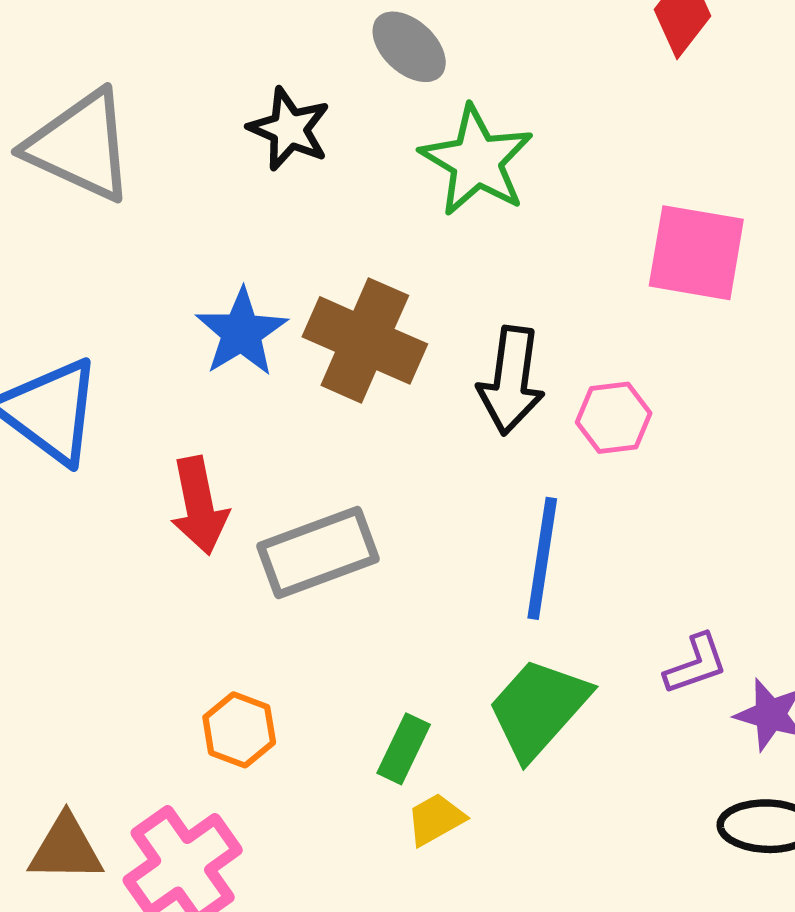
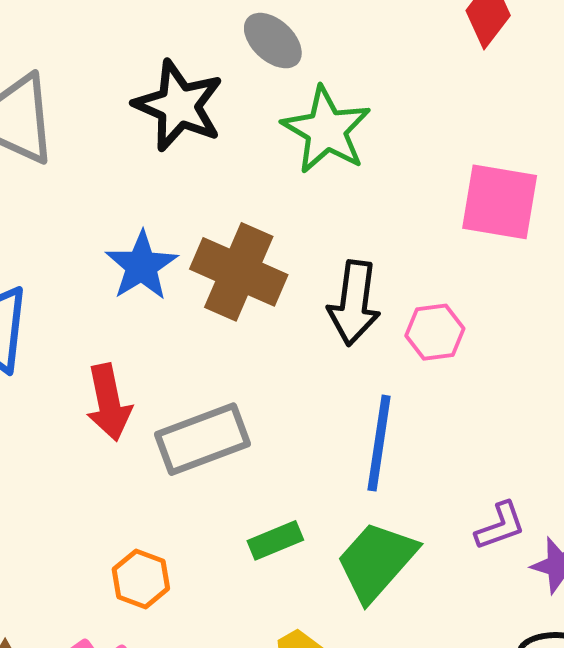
black star: (289, 129) -> (179, 106), size x1.4
green rectangle: (404, 749) -> (275, 540), moved, turned 42

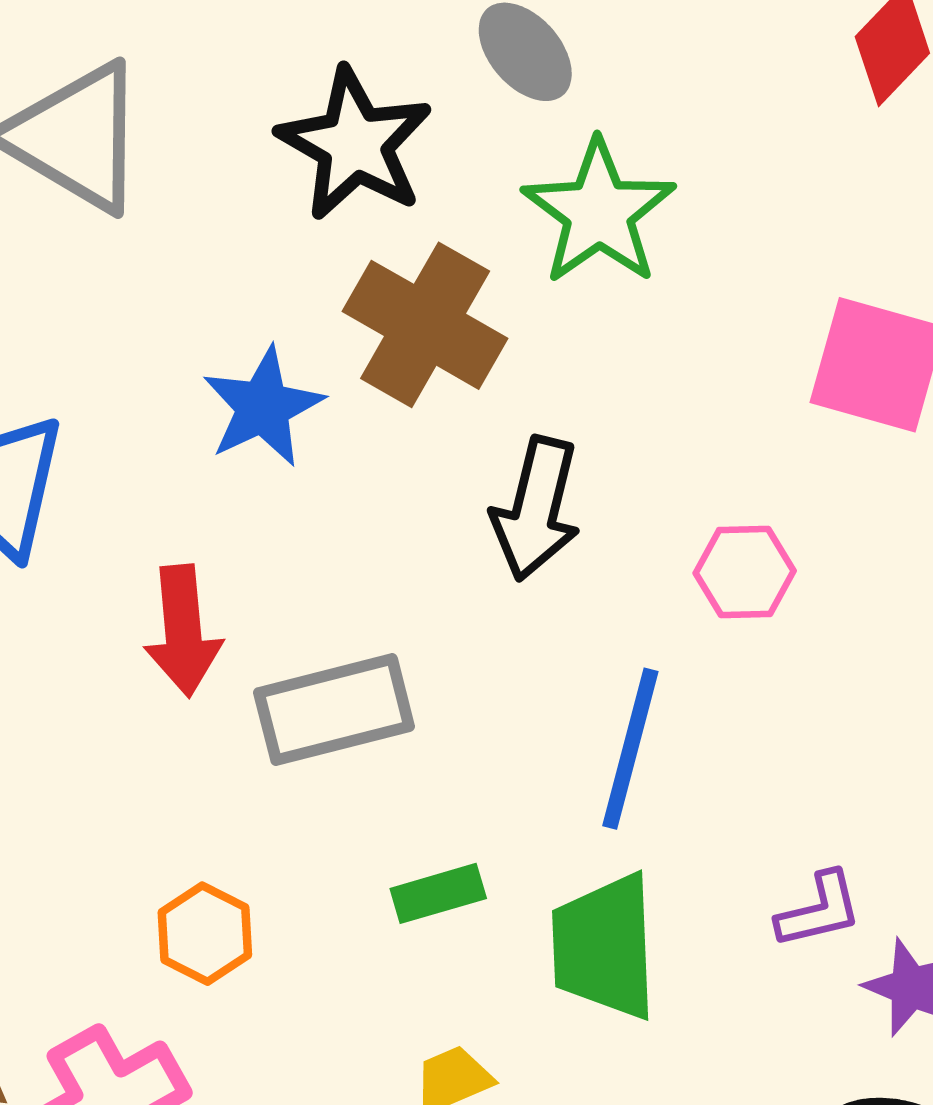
brown cross: (239, 272) -> (425, 325), moved
black arrow: (354, 303) -> (536, 509), moved
green trapezoid: (376, 561) -> (604, 947), turned -50

